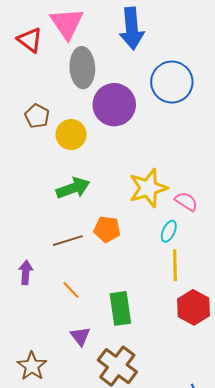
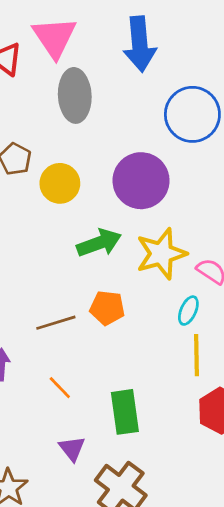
purple circle: (114, 105) -> (141, 181), moved
green arrow: (73, 188) -> (99, 243), moved

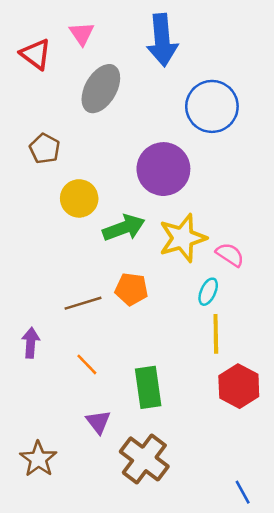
pink triangle: (54, 37) -> (82, 34), size x0.6
gray ellipse: (75, 95) -> (101, 89), turned 33
yellow circle: (60, 183) -> (79, 198), moved

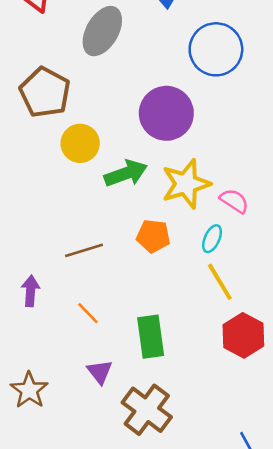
brown pentagon: (45, 149) -> (45, 92), size x1.6
orange pentagon: (132, 289) -> (153, 236), moved
yellow line: (216, 334) -> (220, 282), turned -30
brown star: (38, 459) -> (29, 390), moved

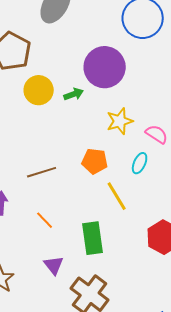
green arrow: (126, 173) -> (74, 94), moved, size x0.6
yellow star: (186, 184) -> (120, 121), size x0.7
yellow line: (220, 282) -> (117, 196), moved

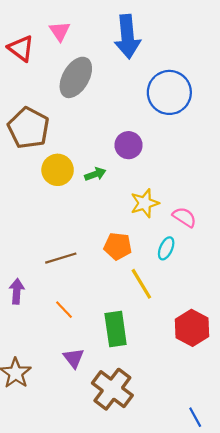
purple circle: (105, 67) -> (129, 145), size x0.6

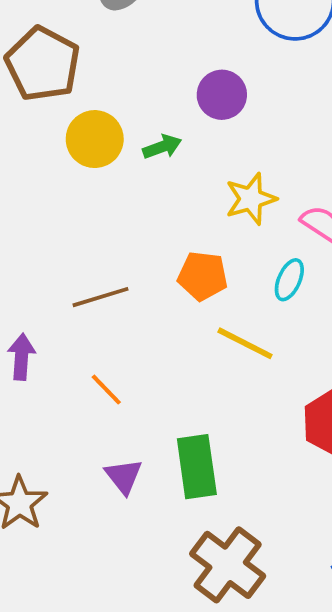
yellow line: (141, 284) -> (245, 343), turned -32
green rectangle: (116, 329) -> (197, 467), moved
brown cross: (112, 389) -> (228, 565), moved

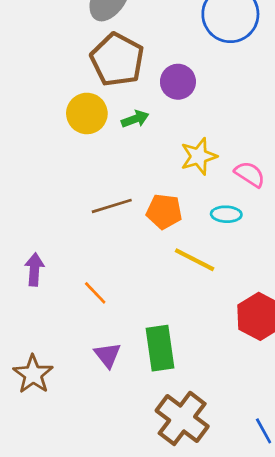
brown pentagon: (43, 64) -> (117, 60), moved
cyan ellipse: (289, 280) -> (226, 214), turned 68
brown line: (100, 297) -> (112, 206), moved

